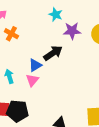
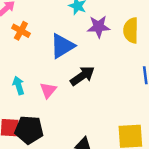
black arrow: (53, 53) -> (82, 76), moved
blue triangle: (35, 65) -> (62, 46), moved, size x1.5

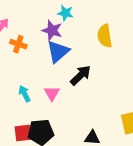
purple star: (99, 27) -> (52, 30), moved, turned 30
yellow semicircle: (131, 30) -> (105, 36), moved

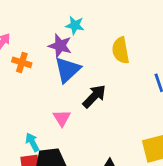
cyan arrow: (24, 94) -> (32, 142), moved

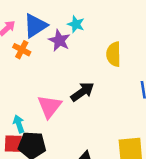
blue triangle: (67, 70) -> (35, 26), moved
pink triangle: (62, 118) -> (49, 107), size x1.5

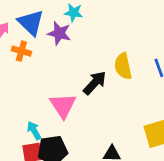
blue triangle: (35, 26) -> (31, 23), turned -32
yellow semicircle: (114, 54) -> (123, 66), moved

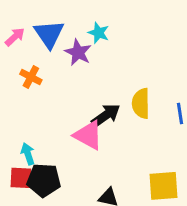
orange cross: (21, 51) -> (31, 77), moved
pink triangle: (63, 106) -> (88, 135), moved, turned -40

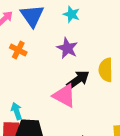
purple star: (78, 52) -> (67, 48), moved

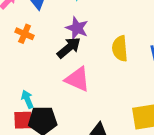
black arrow: (78, 80) -> (69, 48), moved

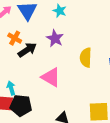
black arrow: (69, 48) -> (27, 50), moved

